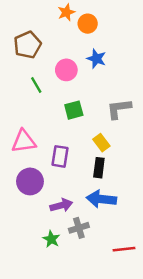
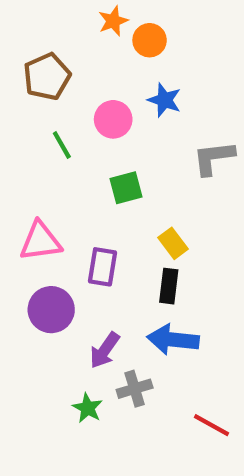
gray L-shape: (119, 109) -> (214, 158), moved
purple arrow: (61, 205) -> (105, 350), turned 140
red line: (124, 249) -> (212, 425), turned 35

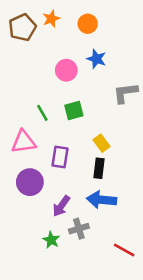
orange star: (113, 21) -> (51, 19), moved
brown pentagon: (47, 77) -> (22, 27), moved
green line: (62, 145) -> (42, 113), moved

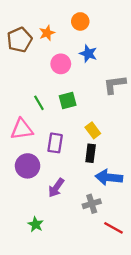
orange star: (51, 19) -> (47, 33), moved
brown pentagon: (22, 27) -> (19, 40), moved
blue arrow: (102, 200) -> (109, 177), moved
gray cross: (79, 229) -> (92, 204), moved
green star: (51, 240) -> (36, 224), moved

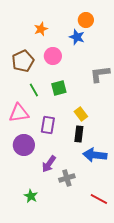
orange circle: (80, 21) -> (86, 20), moved
brown pentagon: (19, 40) -> (23, 61), moved
blue star: (88, 54) -> (77, 37), moved
gray cross: (92, 204) -> (67, 178), moved

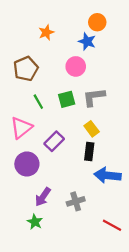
pink circle: (53, 56) -> (76, 66), moved
gray L-shape: (100, 74) -> (94, 97), moved
pink triangle: (19, 113) -> (21, 128), turned -30
purple rectangle: (48, 125) -> (54, 141), turned 36
purple arrow: (49, 164) -> (43, 197), moved

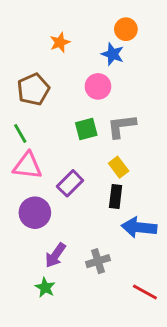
green line: (38, 102) -> (20, 133), moved
pink triangle: (21, 128) -> (28, 166), turned 45

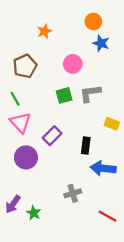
blue star: (113, 54) -> (101, 43), moved
pink triangle: (28, 166) -> (21, 123), turned 40
yellow rectangle: (119, 167) -> (112, 124), moved, turned -32
purple arrow: (55, 255) -> (13, 204), moved

